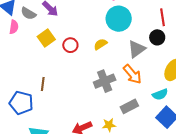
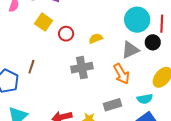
cyan circle: (119, 19) -> (137, 20), moved
yellow square: (46, 38) -> (44, 22), turned -30
gray cross: (105, 81) -> (82, 68), moved

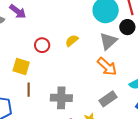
yellow square: (44, 22) -> (21, 67), moved
brown line: (31, 67) -> (29, 90), moved
gray cross: (82, 68) -> (61, 98), moved, turned 30

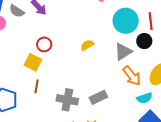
red circle: (42, 45) -> (44, 44), moved
orange arrow: (107, 67) -> (132, 76), moved
gray rectangle: (108, 99) -> (98, 97), moved

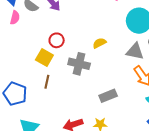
gray triangle: (123, 52) -> (135, 51), turned 42
gray cross: (67, 100) -> (79, 64), moved

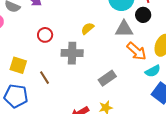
yellow square: (44, 58) -> (18, 65), moved
brown line: (47, 82) -> (44, 78), turned -32

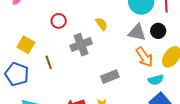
black circle: (143, 15) -> (158, 31), moved
yellow semicircle: (88, 28) -> (102, 24), turned 80
gray cross: (72, 53) -> (81, 45), turned -35

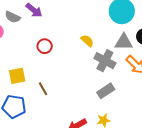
yellow square: (26, 45) -> (17, 76), turned -30
gray cross: (81, 45) -> (105, 61), moved, turned -30

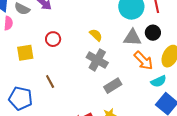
gray cross: (105, 61) -> (97, 60), moved
yellow square: (17, 76) -> (25, 53), moved

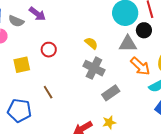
black circle: (153, 33) -> (144, 30), moved

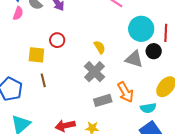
yellow square: (22, 65) -> (36, 55), moved
orange arrow: (140, 66) -> (126, 92), moved

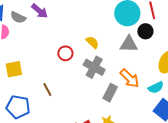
red circle: (57, 40) -> (65, 53), moved
yellow square: (36, 55) -> (14, 69), moved
gray rectangle: (103, 100) -> (110, 93), turned -30

